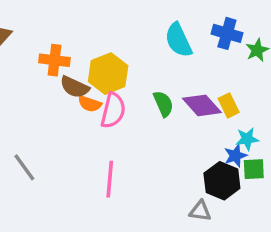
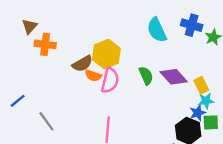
orange cross: (54, 60) -> (45, 44), moved
brown semicircle: (75, 87) -> (82, 64), turned -55
yellow rectangle: (229, 105) -> (201, 85), moved

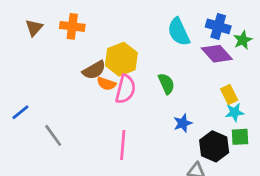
orange cross: (45, 44) -> (72, 26), moved
purple diamond: (174, 77) -> (217, 54), moved
blue star: (198, 113) -> (183, 123), moved

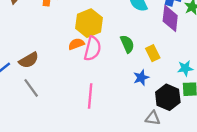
purple diamond: (217, 54) -> (170, 18), turned 48
brown semicircle: (94, 70) -> (29, 60), moved
orange semicircle: (106, 84) -> (76, 44), turned 140
yellow rectangle: (229, 95) -> (153, 53), moved

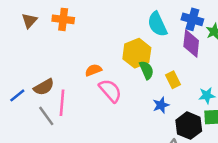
yellow hexagon: (89, 23) -> (137, 53), moved
pink semicircle: (92, 49) -> (110, 91), moved, turned -55
pink line: (90, 96) -> (62, 103), moved

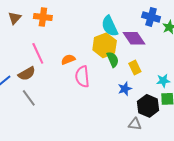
cyan semicircle: (157, 24) -> (110, 26), moved
purple diamond: (191, 44) -> (134, 38), moved, turned -40
pink semicircle: (110, 91) -> (82, 77), turned -145
pink line: (62, 103) -> (38, 53), moved, turned -30

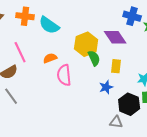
cyan semicircle: (110, 26) -> (49, 25), moved, turned -30
yellow rectangle: (135, 68) -> (116, 66), turned 32

